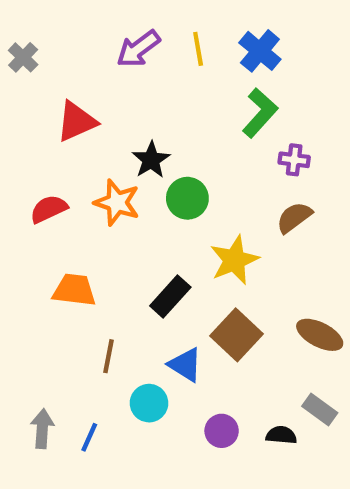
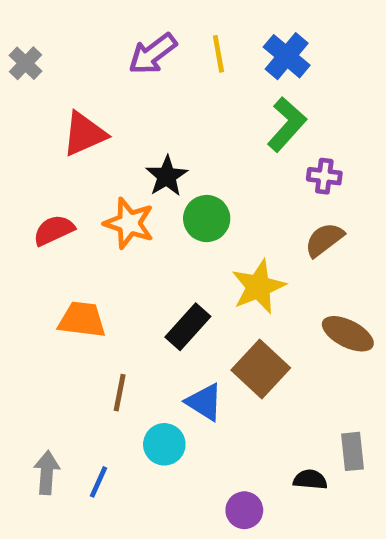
brown ellipse: (320, 335) -> (348, 334), moved
gray rectangle: (320, 410) -> (353, 451), turned 48
purple circle: (222, 431) -> (244, 510), moved

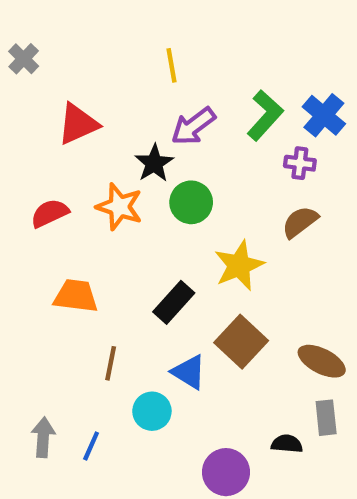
purple arrow: (153, 54) -> (193, 126), moved
yellow line: (218, 54) -> (172, 65), moved
blue cross: (287, 56) -> (324, 115), moved
brown ellipse: (348, 334) -> (322, 361), moved
purple circle: (244, 510) -> (226, 472), size x1.4

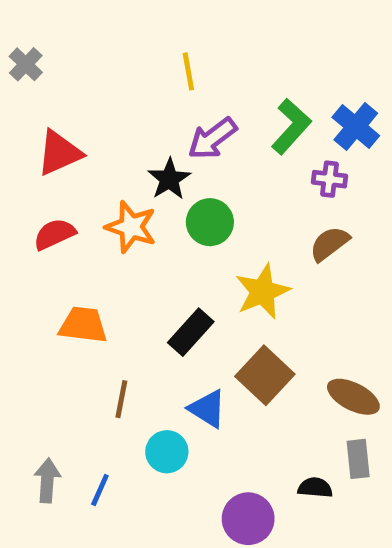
red triangle: (78, 124) -> (59, 153), moved

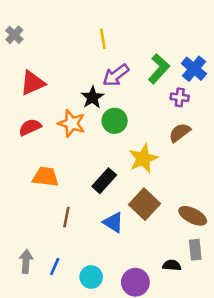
cyan circle: (167, 452) -> (91, 277), moved

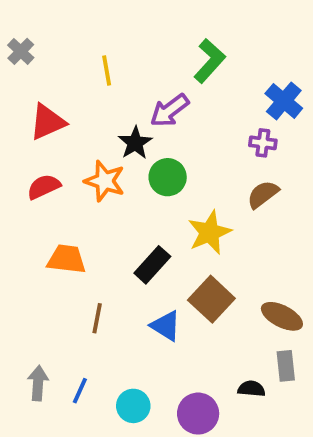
yellow line: (103, 39) -> (107, 70), moved
green L-shape: (159, 69) -> (210, 61), moved

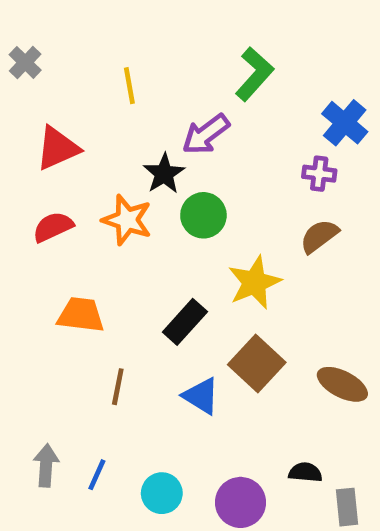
gray rectangle: (286, 366) -> (347, 507), moved

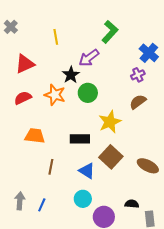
purple cross: (319, 174) -> (138, 75), turned -32
black rectangle: (185, 322) -> (80, 139), turned 48
cyan circle: (162, 493) -> (83, 199), moved

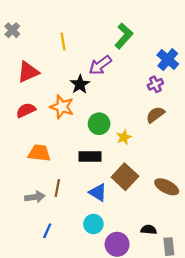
green circle: (88, 93) -> (99, 124), moved
yellow star: (110, 122) -> (124, 137), size x0.6
gray arrow: (20, 201) -> (35, 197), moved, turned 78

